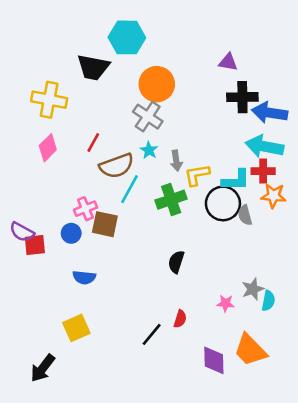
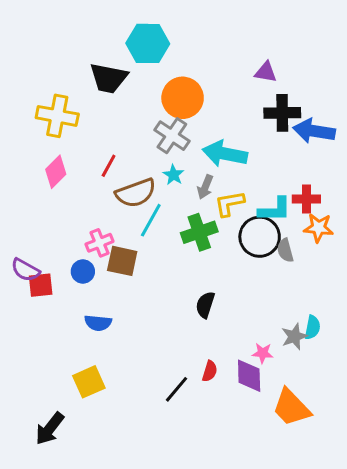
cyan arrow: (264, 146) -> (225, 154), moved
gray arrow: (176, 161) -> (205, 187), turned 30
cyan semicircle: (268, 301) -> (312, 327), moved
purple diamond: (214, 360) -> (249, 376), moved

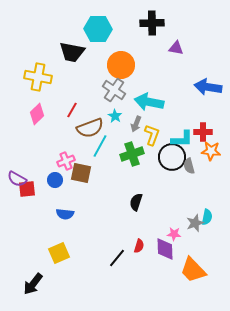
black cross: (282, 113) -> (152, 23), moved
yellow L-shape: (229, 204) -> (152, 135), turned 120

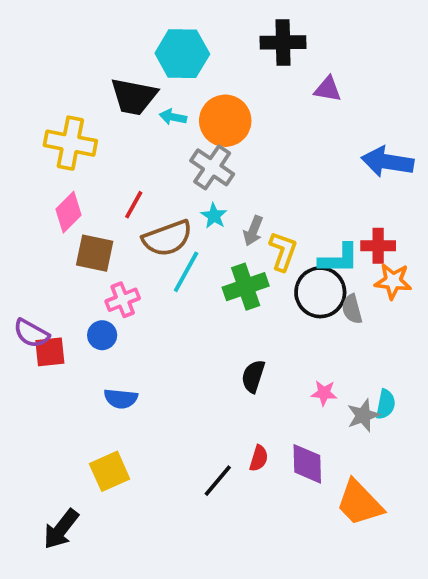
cyan arrow: (149, 102) -> (173, 117), moved, size x0.5
brown square: (81, 173) -> (95, 253), moved
pink star: (174, 234) -> (324, 393), moved

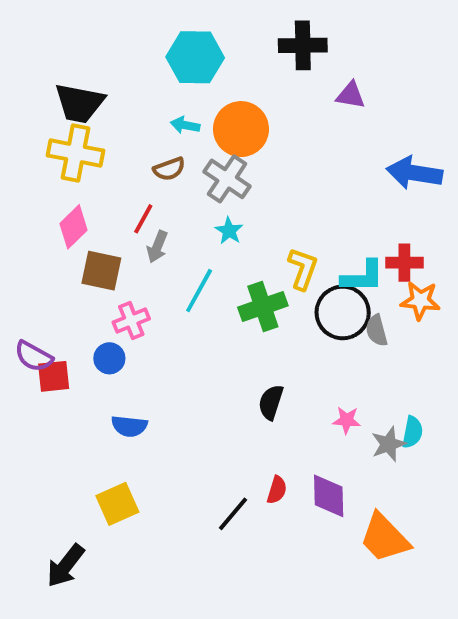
black trapezoid: (134, 96) -> (79, 103), moved
gray arrow: (253, 231) -> (157, 247), moved
brown semicircle: (167, 238) -> (169, 169), moved, size x0.6

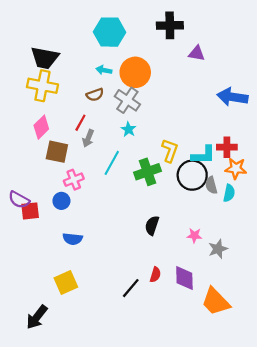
cyan semicircle: (412, 432) -> (229, 193), moved

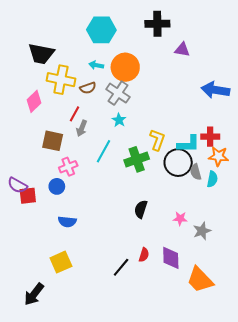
yellow cross: (42, 86) -> (61, 80), moved
pink diamond: (41, 127) -> (34, 101), moved

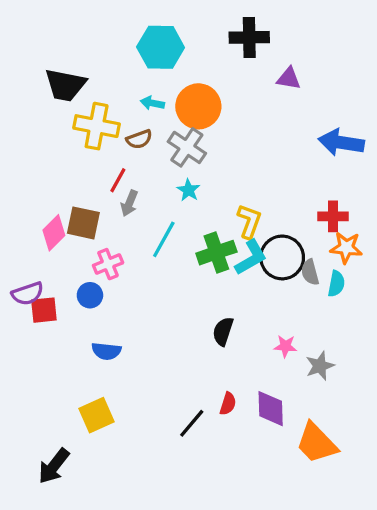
pink diamond: (34, 101) -> (54, 233), moved
cyan L-shape: (188, 144) -> (251, 257), moved, turned -30
purple semicircle: (17, 185) -> (28, 294), turned -48

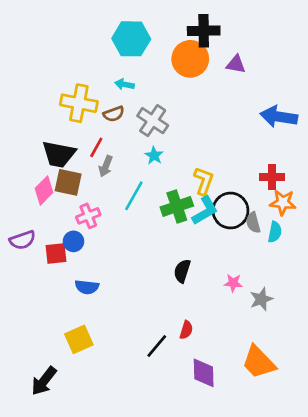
black trapezoid: (65, 85) -> (59, 154), moved
orange circle: (198, 106) -> (190, 59), moved
red square: (44, 310) -> (56, 253), moved
purple diamond: (271, 409) -> (204, 373), moved

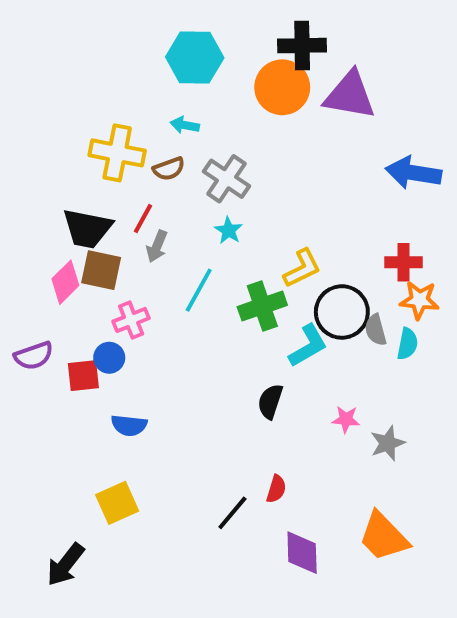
purple triangle: (236, 64) -> (350, 95), size x1.8
yellow L-shape: (204, 181) -> (302, 268), turned 44
cyan L-shape: (205, 211) -> (308, 346), moved

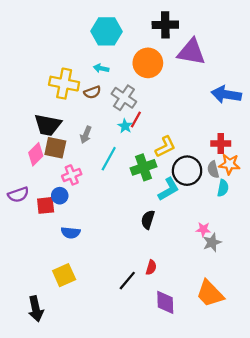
orange circle: (282, 87) -> (148, 63), moved
red line: (143, 219) -> (136, 119), moved
gray semicircle: (376, 330) -> (213, 170), moved
pink star: (346, 419) -> (203, 229), moved
black arrow: (65, 565) -> (36, 309), turned -50

